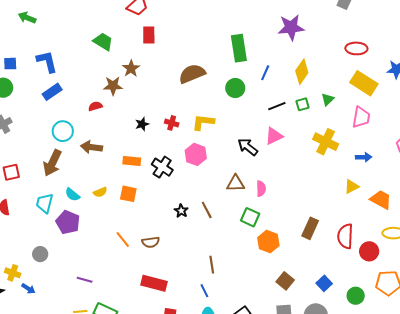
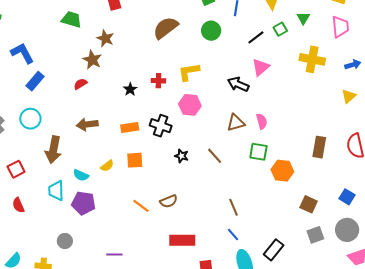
brown star: (113, 86) -> (92, 60), turned -30
cyan circle: (63, 131) -> (30, 119), moved
black star: (181, 211) -> (182, 156), moved

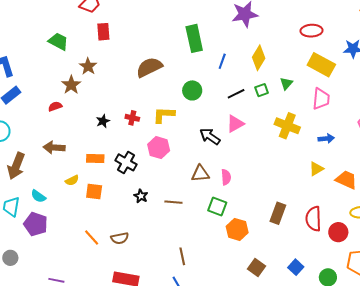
green circle: (211, 31) -> (192, 90), moved
brown line: (215, 156) -> (173, 202), turned -54
yellow semicircle: (107, 166) -> (72, 180), moved

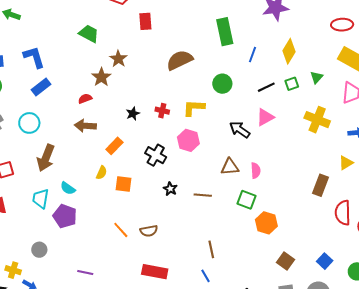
red rectangle: (103, 32) -> (145, 21), moved
brown arrow: (54, 148) -> (85, 126), moved
orange rectangle: (95, 159) -> (114, 146), moved, turned -48
yellow semicircle: (72, 180) -> (102, 173), turned -40
brown rectangle: (278, 213) -> (320, 185), moved

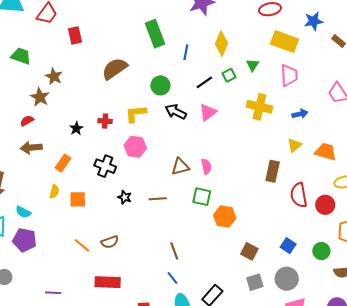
black arrow: (240, 130) -> (176, 112), moved
red rectangle: (155, 272) -> (108, 282), moved

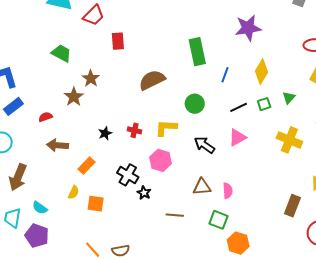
black arrow: (176, 112) -> (204, 145), moved
red semicircle: (27, 121) -> (45, 117), moved
black star: (125, 197) -> (144, 193), moved

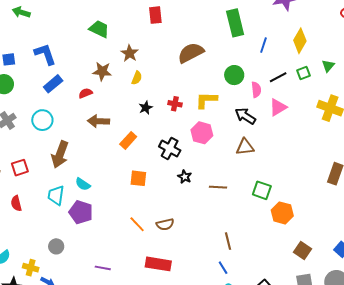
brown star: (74, 97) -> (102, 71), moved, turned -30
brown triangle: (202, 187) -> (245, 147), moved
pink semicircle: (228, 191) -> (256, 90), moved
yellow semicircle: (74, 192) -> (137, 78), moved
black star: (144, 193) -> (185, 177), moved

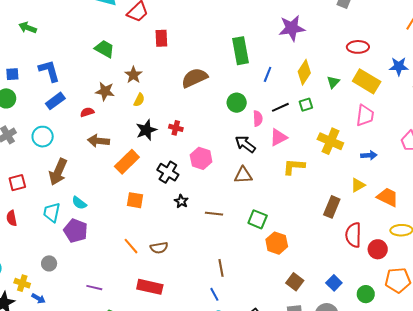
green triangle: (328, 66) -> (333, 82), moved
yellow L-shape: (206, 100) -> (294, 167), moved
black star: (146, 108) -> (146, 130), size x1.5
orange rectangle: (128, 140) -> (127, 162), size x1.4

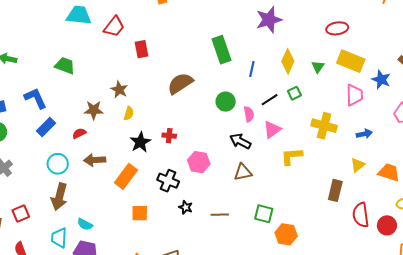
green trapezoid: (105, 49) -> (65, 66), moved
blue star: (399, 66) -> (381, 80), moved, turned 30
cyan circle: (43, 137) -> (58, 164), moved

